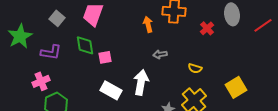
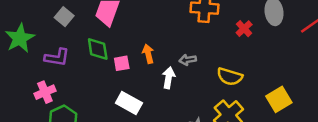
orange arrow: (148, 24) -> (148, 54), moved
yellow semicircle: (195, 68) -> (230, 77), size x1.5
white arrow: (141, 82) -> (168, 78), moved, size x0.7

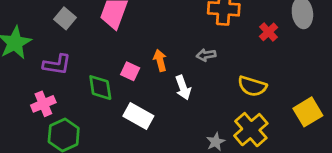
green diamond: (98, 49) -> (100, 88), moved
gray arrow: (188, 60) -> (206, 55), moved
pink square: (122, 63) -> (130, 71), turned 35
white arrow: (168, 78) -> (183, 88), turned 150

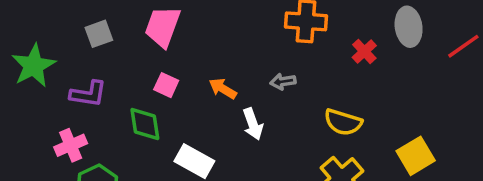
gray square: (65, 18) -> (99, 34), turned 30
orange arrow: (160, 60) -> (223, 89), turned -45
pink square: (130, 71) -> (166, 85), moved

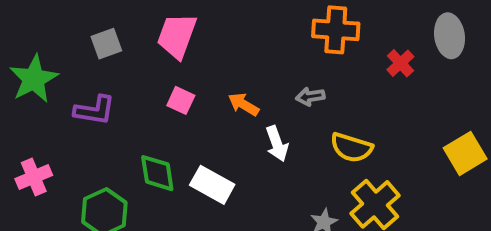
yellow semicircle: (343, 122) -> (351, 148), moved
green diamond: (145, 124) -> (157, 173), moved
pink cross: (71, 145) -> (34, 177), moved
yellow square: (416, 156) -> (465, 153), moved

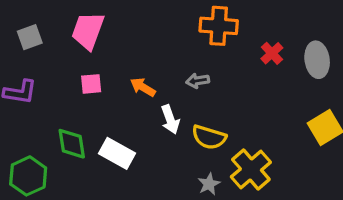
gray ellipse: (449, 36) -> (317, 60), moved
pink square: (181, 100) -> (91, 84), turned -30
yellow semicircle: (351, 148) -> (209, 137), moved

